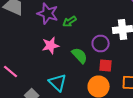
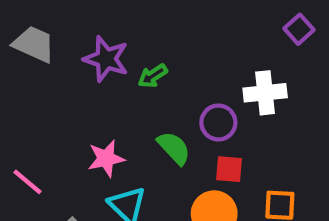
pink star: (51, 46) -> (106, 159), moved

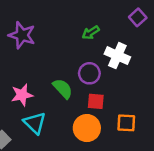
green arrow: (153, 76) -> (91, 33), moved
white cross: (265, 93) -> (117, 56), turned 30

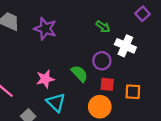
green arrow: (91, 33) -> (103, 27), turned -112
orange square: (126, 123) -> (133, 92), moved

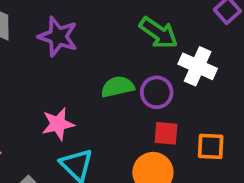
green arrow: (103, 27) -> (159, 33), size x1.5
green semicircle: (79, 74) -> (118, 87), moved, turned -60

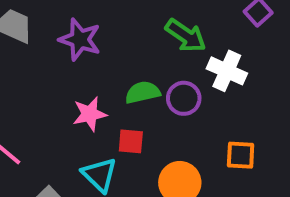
pink star: (58, 124) -> (90, 114), moved
red square: (166, 133) -> (131, 141), moved

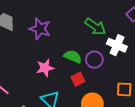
green semicircle: (143, 92) -> (73, 57), turned 36
red square: (131, 141) -> (78, 79), moved, turned -32

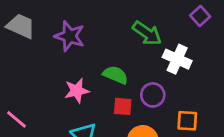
purple circle: (94, 60) -> (153, 95), moved
red square: (78, 79) -> (123, 106), turned 32

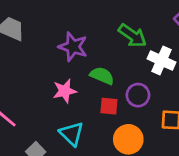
purple star: (70, 36) -> (73, 47), moved

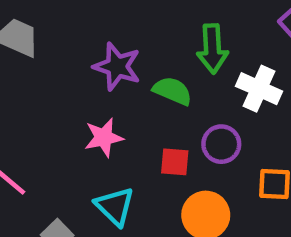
green arrow: (132, 36) -> (212, 49), turned 52
green semicircle: (102, 76) -> (172, 91), moved

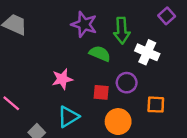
purple star: (117, 66) -> (84, 24), moved
cyan triangle: (115, 206) -> (68, 117), turned 45

